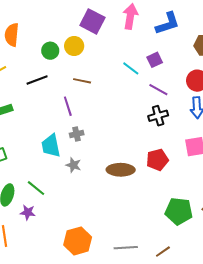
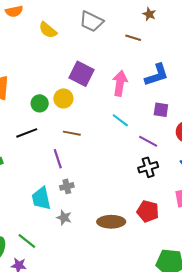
pink arrow: (130, 16) -> (120, 83), moved
purple square: (155, 60) -> (161, 110), moved, turned 35
red pentagon: (157, 160) -> (148, 211), turned 30

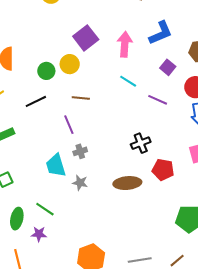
purple square: (82, 74) -> (86, 38), turned 30
purple square: (161, 110) -> (168, 67), turned 35
black cross: (148, 167) -> (141, 143), moved

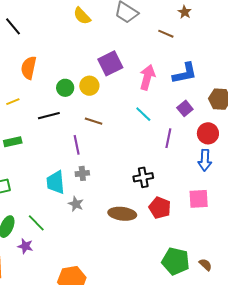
purple line: (158, 100) -> (168, 138), turned 66

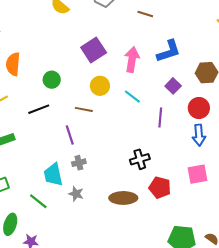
yellow circle: (89, 86) -> (100, 86), moved
green line: (36, 223) -> (38, 201), moved

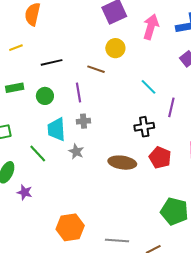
green circle: (52, 80) -> (45, 96), moved
cyan line: (132, 97) -> (148, 87), moved
purple line: (160, 118) -> (171, 107), moved

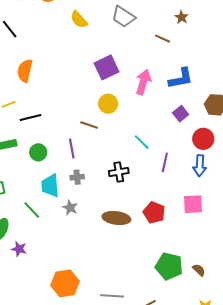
black line: (52, 62) -> (30, 117), moved
black cross: (144, 127) -> (119, 172), moved

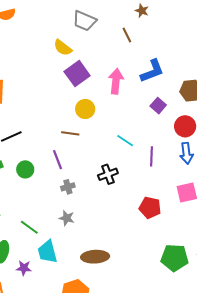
yellow semicircle: (79, 20) -> (63, 48), moved
brown line: (162, 39) -> (127, 35), turned 49
cyan trapezoid: (50, 186) -> (47, 252), moved
brown ellipse: (116, 218) -> (95, 257), moved

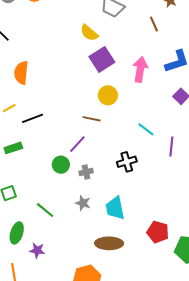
purple line: (57, 160) -> (77, 144), turned 60
green circle: (25, 169) -> (61, 165), moved
red pentagon: (150, 208) -> (158, 232), moved
cyan trapezoid: (47, 252) -> (115, 208), moved

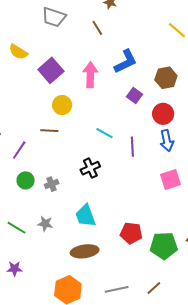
yellow semicircle: (89, 33) -> (18, 52), moved
purple line: (77, 144) -> (19, 150), moved
gray star: (83, 203) -> (45, 224), moved

